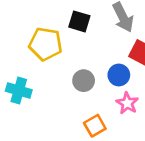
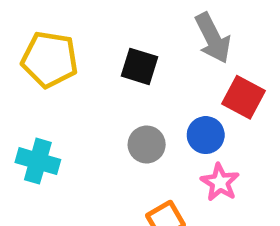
black square: (79, 21) -> (140, 66), moved
yellow pentagon: (46, 44) -> (50, 59), moved

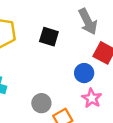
gray circle: (147, 144) -> (41, 103), moved

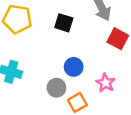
blue circle: (84, 73) -> (74, 67), moved

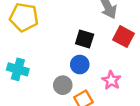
black square: (64, 23) -> (85, 39), moved

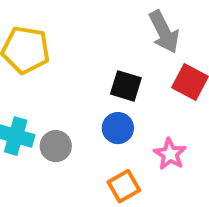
gray circle: (63, 85) -> (56, 146), moved

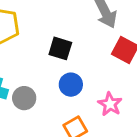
black square: (126, 86) -> (60, 48), moved

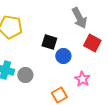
blue circle: (71, 85) -> (63, 56), moved

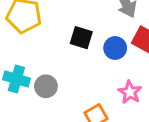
blue circle: (63, 56) -> (115, 48), moved

